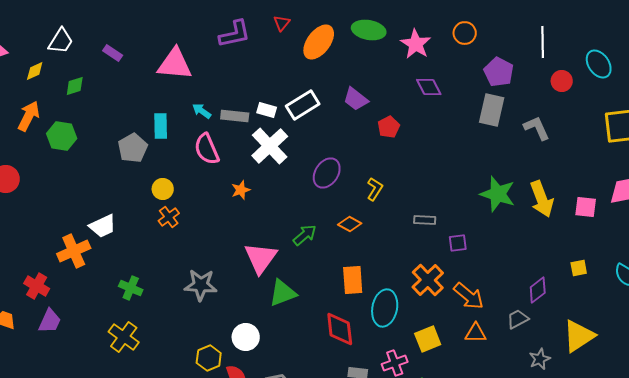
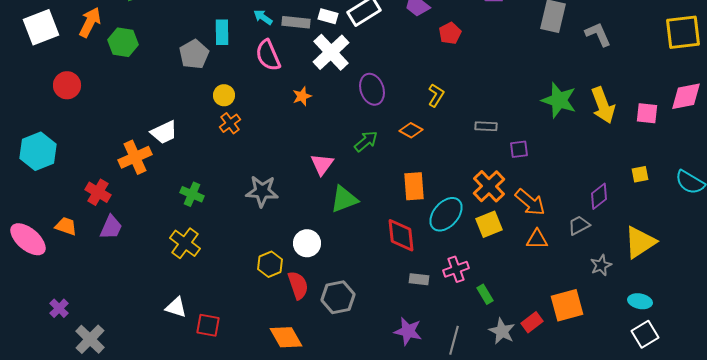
purple ellipse: (327, 173) -> (372, 89), moved, turned -52
pink triangle: (261, 258) -> (322, 164), size x0.7
cyan ellipse: (385, 308) -> (446, 214), turned 30
yellow square: (428, 339) -> (489, 224), moved

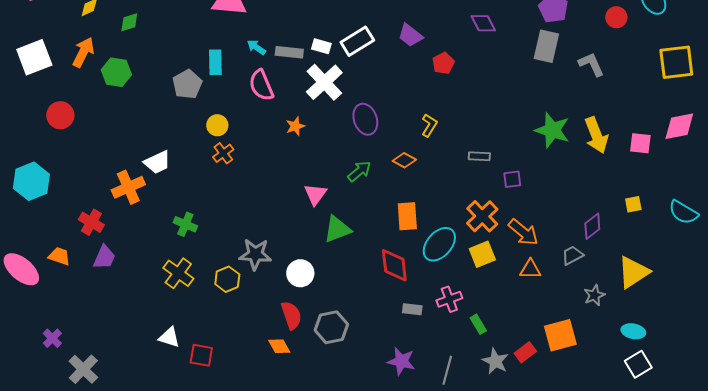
gray star: (262, 191) -> (255, 254), moved
yellow hexagon: (270, 264) -> (227, 279), moved
orange diamond: (286, 337) -> (279, 346), moved, size x0.7

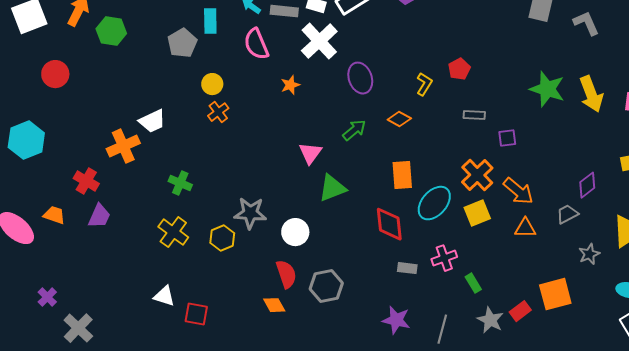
red pentagon: (443, 63) -> (459, 69), moved

